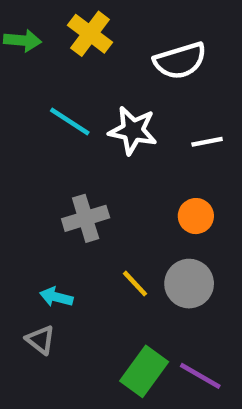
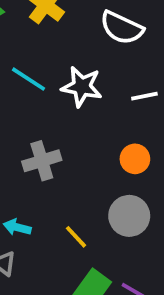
white semicircle: (180, 61) -> (122, 28), turned 42
yellow line: (135, 284) -> (76, 237), moved

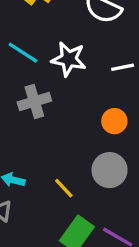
gray cross: (42, 161) -> (34, 102), moved

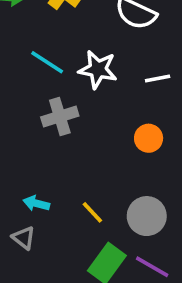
gray circle: (110, 170) -> (147, 216), moved

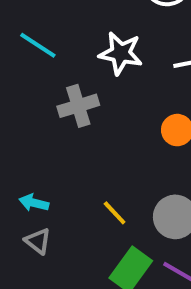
cyan line: (47, 62) -> (38, 45), moved
cyan arrow: (36, 203) -> (34, 203), moved

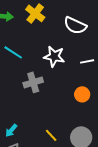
cyan arrow: (34, 203) -> (11, 130), turned -64

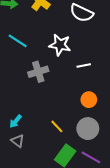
white line: (87, 61) -> (84, 66), moved
orange circle: (82, 94) -> (89, 100), moved

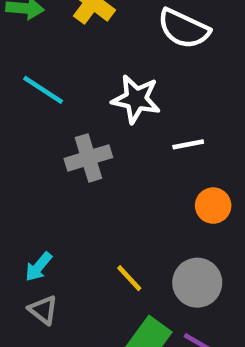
orange circle: (89, 100) -> (213, 206), moved

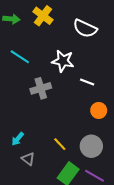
white line: (188, 144) -> (87, 82), turned 32
gray triangle: (43, 310) -> (28, 159), moved

